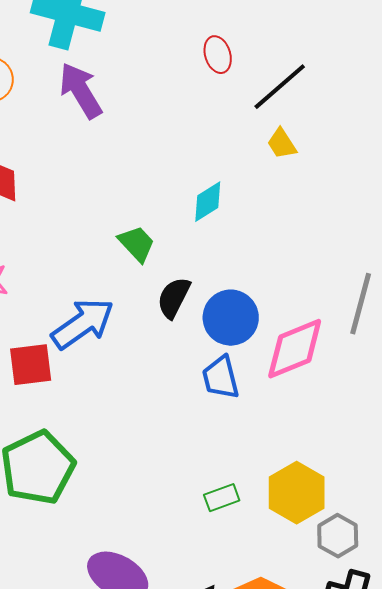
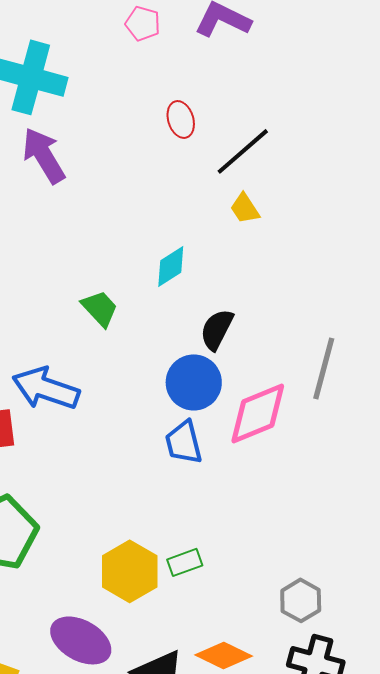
black semicircle: (174, 298) -> (217, 329), moved
blue arrow: (83, 324) -> (46, 388), turned -126
yellow hexagon: (297, 493) -> (130, 571), moved

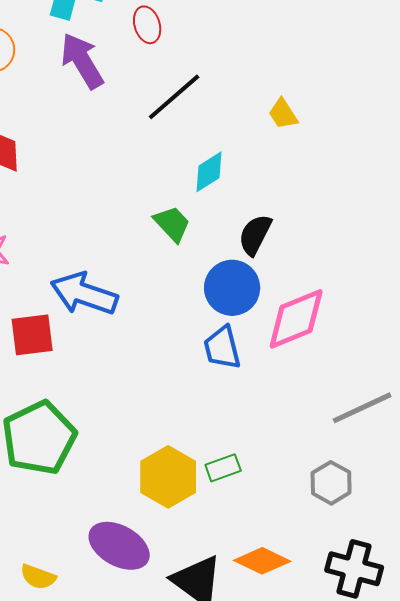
red ellipse: (181, 119) -> (147, 25), moved
black line: (243, 151) -> (174, 97), moved
green trapezoid: (100, 308) -> (172, 224), moved
gray line: (324, 368) -> (362, 408), moved, turned 50
gray hexagon: (301, 600) -> (331, 483), moved

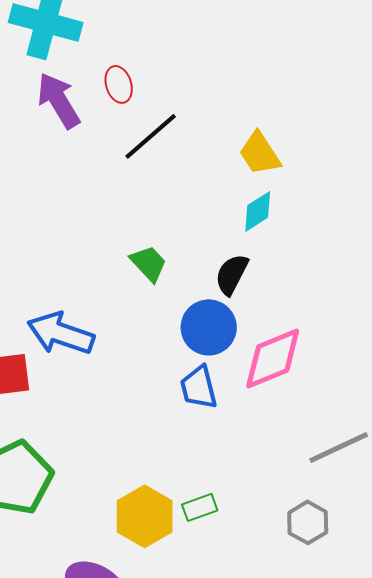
red ellipse: (147, 25) -> (119, 84), moved
yellow trapezoid: (283, 114) -> (260, 153), size x1.4
cyan diamond: (209, 172) -> (258, 211), moved

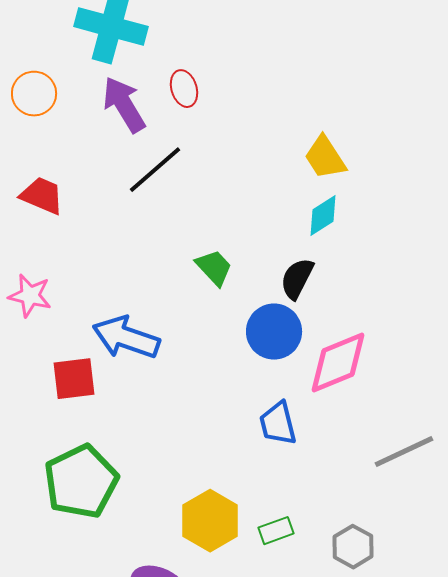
black line: (151, 136) -> (155, 170), moved
blue trapezoid: (199, 387) -> (278, 424), moved
green rectangle: (200, 507) -> (276, 531), moved
gray hexagon: (308, 522) -> (353, 547), moved

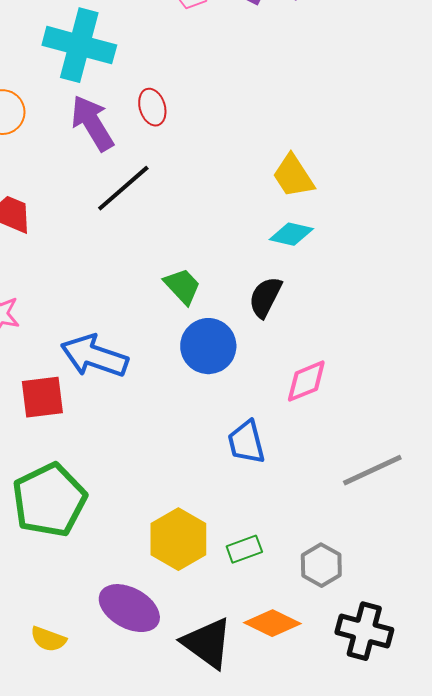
cyan diamond: (323, 216) -> (291, 234), turned 45
blue circle: (274, 332) -> (208, 346), moved
pink diamond: (338, 363) -> (306, 381), size x0.7

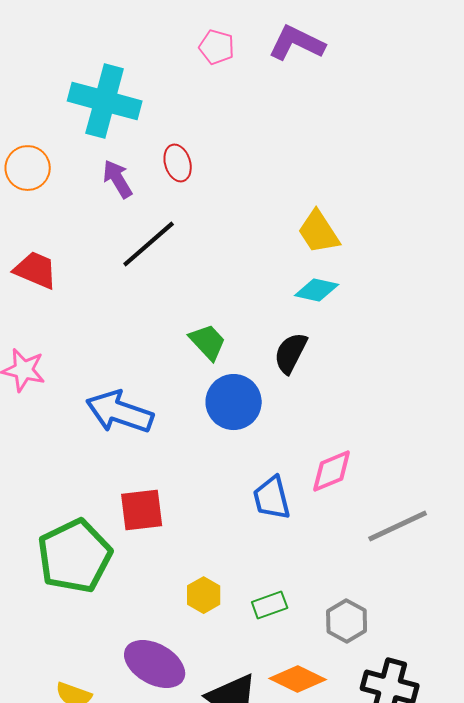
purple arrow: (92, 123) -> (118, 179), size x0.7
pink diamond: (306, 381) -> (332, 471), moved
red square: (42, 397) -> (142, 510), moved
yellow hexagon: (178, 539) -> (204, 595), size x0.6

